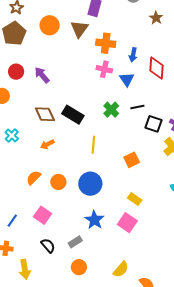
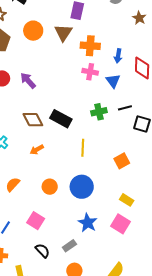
green cross: (111, 110) -> (99, 112), turned 35
orange semicircle: (34, 178) -> (13, 184), moved

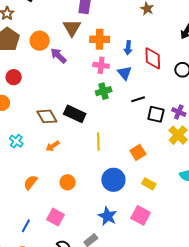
orange circle: (33, 31) -> (40, 41), moved
purple arrow: (28, 81) -> (58, 56), moved
green cross: (99, 112) -> (104, 91), moved
blue circle: (82, 187) -> (113, 180), moved
yellow rectangle: (127, 200) -> (149, 184), moved

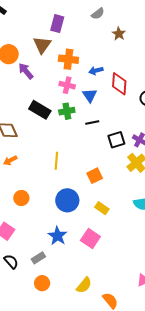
blue arrow: (128, 48) -> (96, 71), turned 64
black line: (138, 99) -> (92, 122), moved
black rectangle: (75, 114) -> (40, 110), moved
black square: (156, 114) -> (116, 140), turned -36

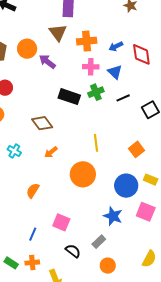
orange circle: (21, 198) -> (83, 174), moved, size x1.6
blue circle: (67, 200) -> (126, 186), moved

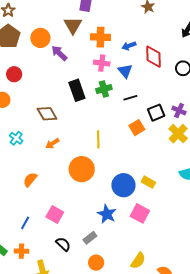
black rectangle: (69, 97) -> (77, 90), turned 45
orange square: (137, 149) -> (137, 128), moved

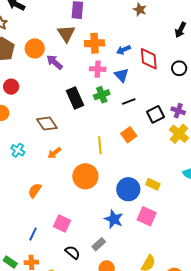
orange square: (137, 128) -> (129, 135), moved

